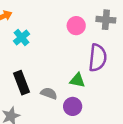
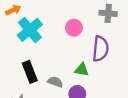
pink circle: (76, 26) -> (74, 28), moved
cyan cross: (22, 38) -> (30, 30), size x1.6

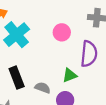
green triangle: (82, 70) -> (70, 75), turned -32

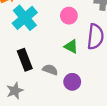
green triangle: (70, 75) -> (71, 47), moved, turned 48

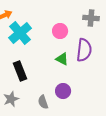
gray semicircle: (50, 70) -> (43, 102), moved, turned -128

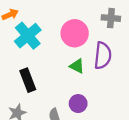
pink circle: (60, 31) -> (75, 33), size x1.5

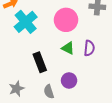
purple semicircle: (103, 56) -> (89, 48), moved, size x0.7
black rectangle: (28, 80) -> (40, 62), moved

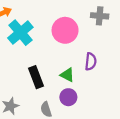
green triangle: (68, 48) -> (67, 75), moved

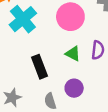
green triangle: (67, 75) -> (73, 54), moved

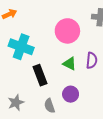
cyan cross: (23, 19) -> (21, 47), moved, turned -30

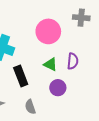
purple circle: (71, 94) -> (58, 88), moved

